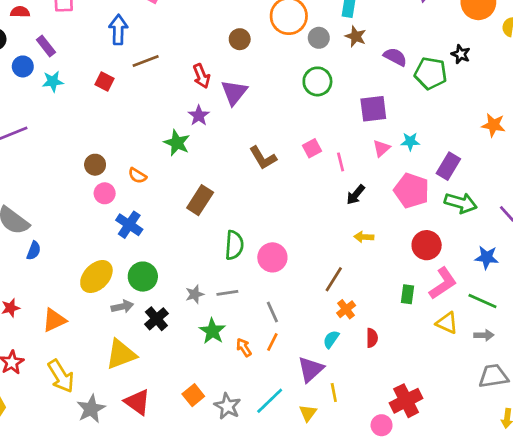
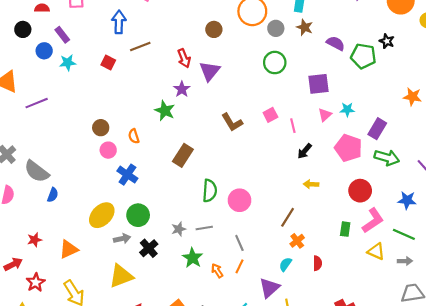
orange semicircle: (137, 176) -> (134, 136), turned 40

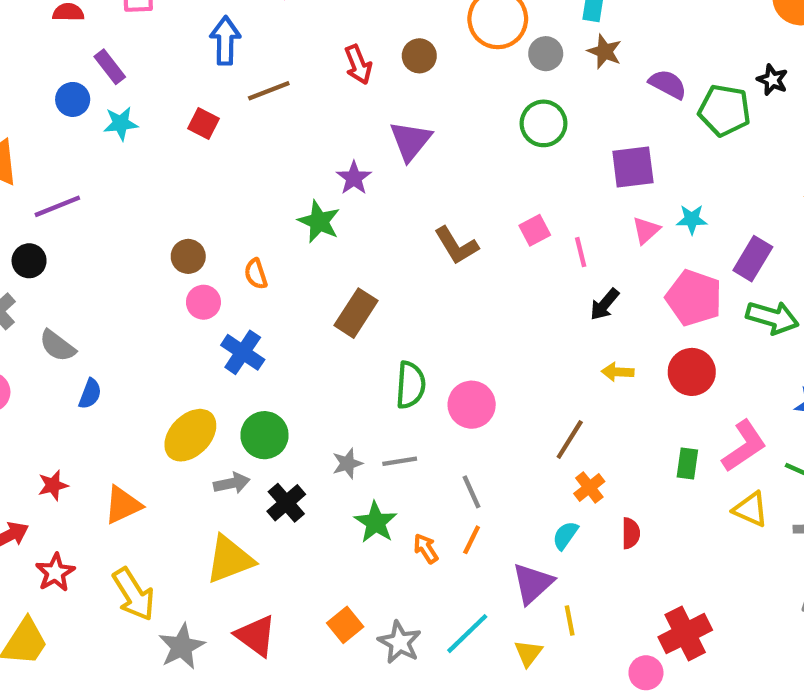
black circle: (23, 29) -> (29, 261), moved
red arrow: (184, 58) -> (358, 65), moved
gray semicircle: (37, 171) -> (57, 346), size x0.7
red circle: (360, 191) -> (692, 372), moved

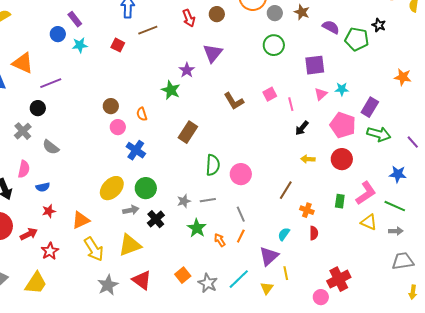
blue semicircle: (90, 394) -> (43, 187), moved, turned 56
orange cross: (589, 487) -> (307, 210), moved, turned -32
yellow arrow: (134, 594) -> (94, 249), moved

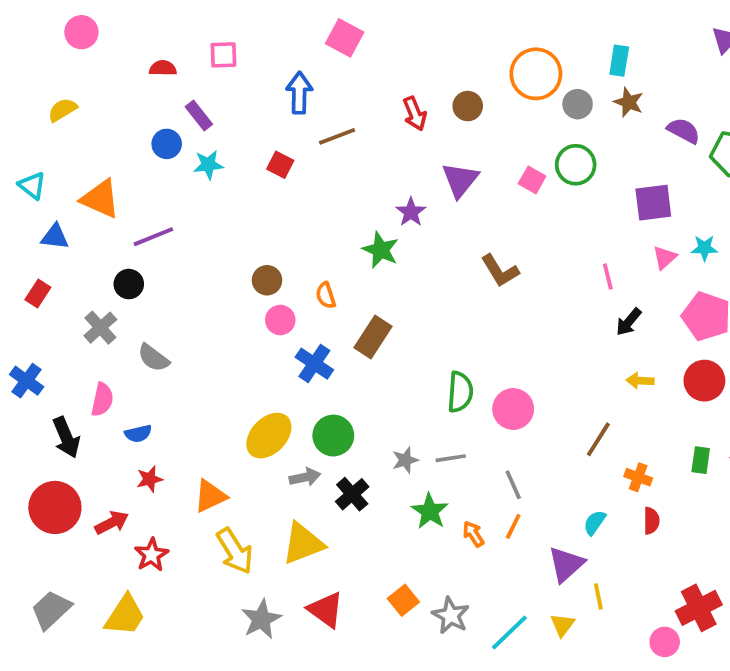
pink square: (270, 94) -> (532, 180), moved, turned -32
brown rectangle: (188, 132) -> (373, 337), moved
cyan line: (239, 279) -> (509, 632), moved

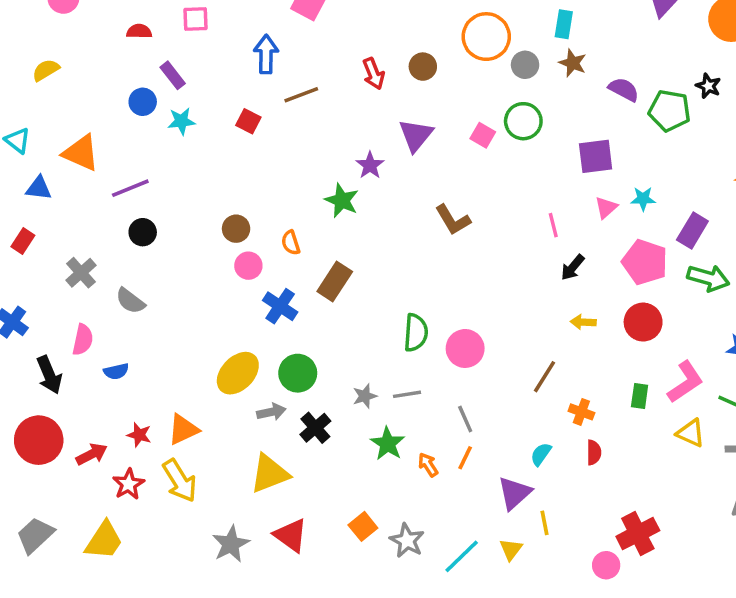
black circle: (129, 284) -> (143, 232), moved
red star: (150, 479) -> (139, 435), moved, turned 30
yellow arrow: (235, 551) -> (180, 481), moved

